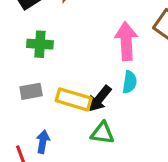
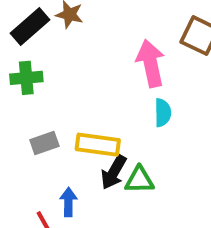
green cross: (40, 44) -> (26, 78), moved
black arrow: (100, 99) -> (114, 172), moved

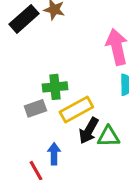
green cross: (26, 78) -> (55, 87), moved
yellow rectangle: (98, 145) -> (76, 109), turned -36

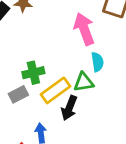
green triangle: (109, 137) -> (84, 82), moved

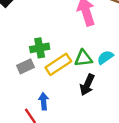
cyan semicircle: (97, 62) -> (105, 57), moved, turned -119
black arrow: (69, 108) -> (87, 85), moved

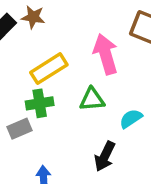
green triangle: (83, 58) -> (92, 99), moved
yellow rectangle: (58, 64) -> (49, 69), moved

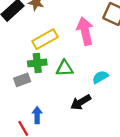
green triangle: (92, 99) -> (65, 68), moved
black arrow: (105, 156) -> (81, 102), turned 30

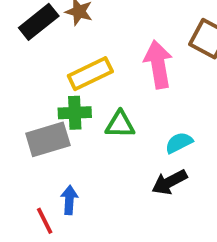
gray rectangle: (22, 80) -> (48, 139), size x1.5
black arrow: (81, 102) -> (169, 182), moved

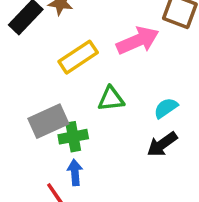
pink arrow: (158, 64) -> (138, 41), turned 84
green cross: (75, 113) -> (73, 137), moved

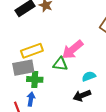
pink arrow: (138, 41) -> (73, 50), moved, turned 150
yellow rectangle: (78, 57) -> (32, 51), moved

